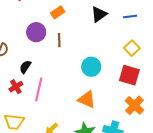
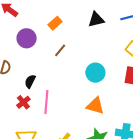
black triangle: (99, 14) -> (96, 20), turned 30
purple circle: (36, 32) -> (27, 38), moved
brown line: (59, 40) -> (60, 50), turned 48

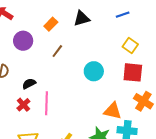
black triangle: (96, 20) -> (82, 18), moved
black semicircle: (30, 81) -> (29, 84), turned 40
orange triangle: (95, 106) -> (113, 111), moved

